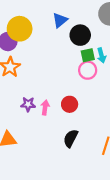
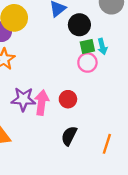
purple star: (28, 104) -> (23, 99), size x1.5
pink arrow: (45, 107) -> (42, 103), size x1.5

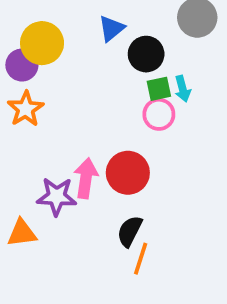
purple star: (23, 99) -> (57, 197), moved
red circle: (68, 99) -> (128, 173), size x1.5
orange line: (107, 144) -> (141, 259), moved

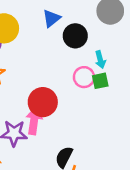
green square: (159, 89) -> (100, 81), moved
red circle: (128, 173) -> (43, 102), moved

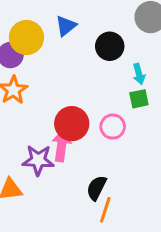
blue triangle: (52, 18) -> (66, 26), moved
pink circle: (84, 77) -> (113, 127), moved

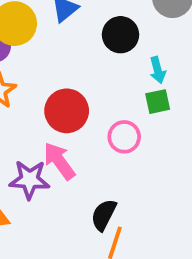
red circle: (72, 124) -> (67, 111), moved
pink arrow: (62, 146) -> (59, 161), turned -44

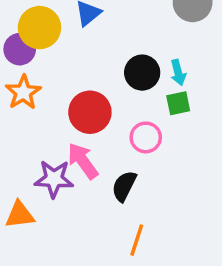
black circle: (120, 35) -> (142, 73), moved
black semicircle: (104, 215) -> (124, 186), moved

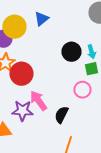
red circle: (90, 112) -> (21, 74), moved
pink circle: (146, 137) -> (82, 90), moved

